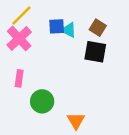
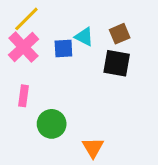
blue square: (57, 26) -> (63, 48), moved
brown square: (98, 28) -> (120, 34), turned 35

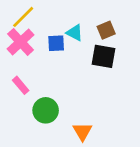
pink rectangle: (23, 96) -> (21, 85), turned -48

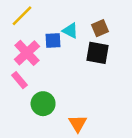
pink cross: (21, 42) -> (27, 53), moved

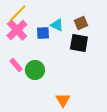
pink cross: (27, 53) -> (17, 30), moved
green circle: (43, 104) -> (35, 70), moved

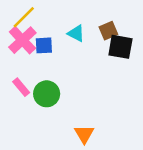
blue square: (43, 33) -> (44, 45), moved
black square: (79, 43) -> (120, 47), moved

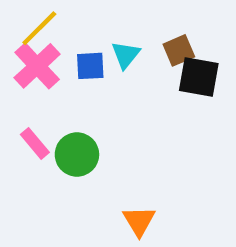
cyan triangle: (76, 33) -> (126, 55), turned 42
blue square: (44, 45) -> (90, 66), moved

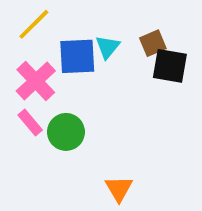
pink cross: (37, 66) -> (36, 81), moved
blue square: (90, 66) -> (77, 56), size x1.5

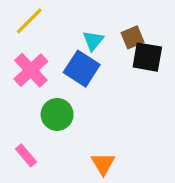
blue square: (77, 56) -> (82, 69), moved, turned 36
pink rectangle: (30, 123) -> (26, 155), moved

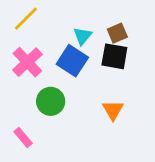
black square: (147, 57) -> (114, 56), moved
orange triangle: (103, 164) -> (113, 110), moved

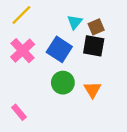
cyan triangle: (83, 36) -> (75, 22), moved
green circle: (51, 101) -> (63, 83), moved

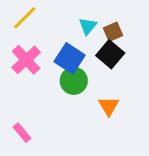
black square: (94, 46) -> (110, 54), turned 30
green circle: (63, 83) -> (74, 81), moved

